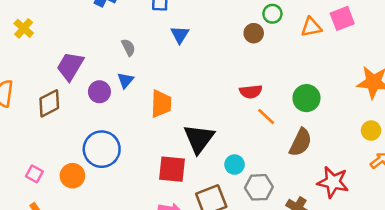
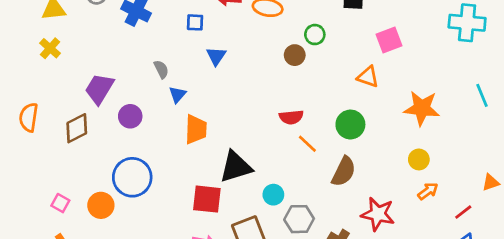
orange triangle: (311, 27) -> (368, 77), moved, turned 30
blue triangle: (125, 80) -> (177, 95), moved
black triangle: (199, 139) -> (236, 167), turned 36

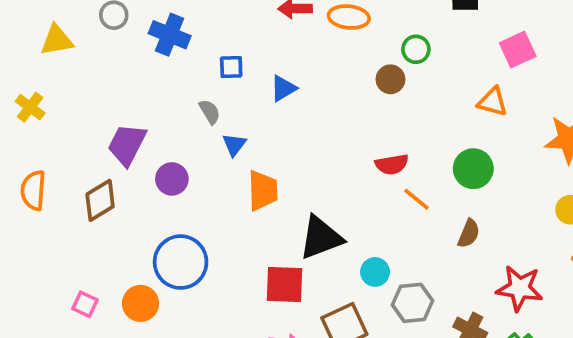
blue square: (195, 22) -> (231, 67), moved
yellow cross: (50, 48) -> (30, 107), moved
blue triangle: (216, 56) -> (283, 88), turned 30
brown semicircle: (344, 172) -> (469, 233), size x0.7

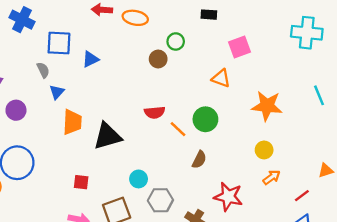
blue square: (231, 67) -> (59, 43), size x1.6
orange line: (416, 199) -> (178, 129), moved
black triangle: (321, 238) -> (108, 136), moved
red square: (285, 284) -> (81, 182), size x0.6

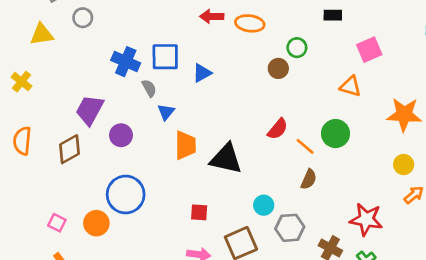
blue cross: (22, 20) -> (126, 62), moved
red semicircle: (155, 112) -> (278, 129), turned -42
black triangle: (108, 136) -> (226, 159), turned 32
brown semicircle: (199, 160) -> (309, 179), moved

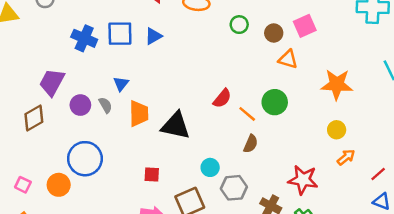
brown circle: (278, 68) -> (274, 33), moved
blue triangle: (202, 73) -> (153, 36), moved
gray semicircle: (149, 88) -> (105, 105), moved

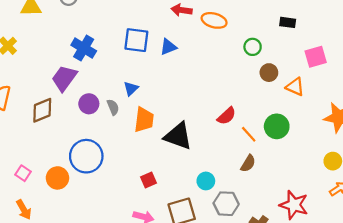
brown circle: (274, 33) -> (269, 73), moved
blue cross: (84, 38) -> (84, 48), moved
red square: (152, 174) -> (149, 180), turned -35

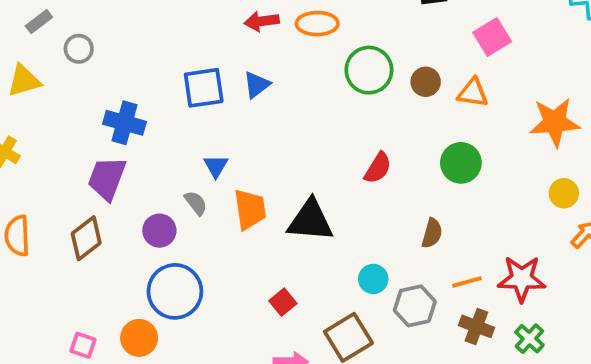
green circle: (253, 47) -> (369, 70), moved, size x1.6
purple circle: (89, 104) -> (159, 231), moved
orange line: (249, 134) -> (467, 282), moved, turned -48

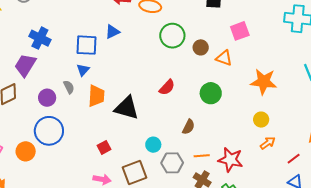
blue square: (204, 88) -> (87, 45), moved

